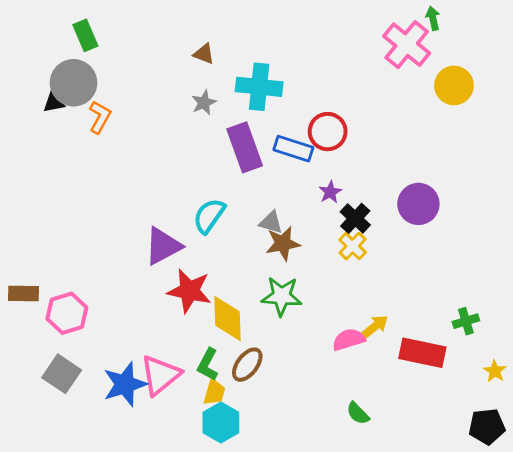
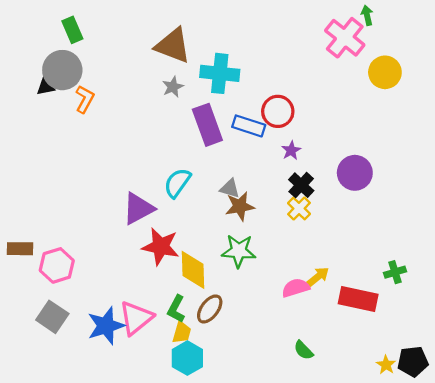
brown triangle: (204, 54) -> (173, 46), size x2.0
purple star: (330, 192) -> (291, 150), moved
yellow star: (495, 371) -> (386, 365), moved

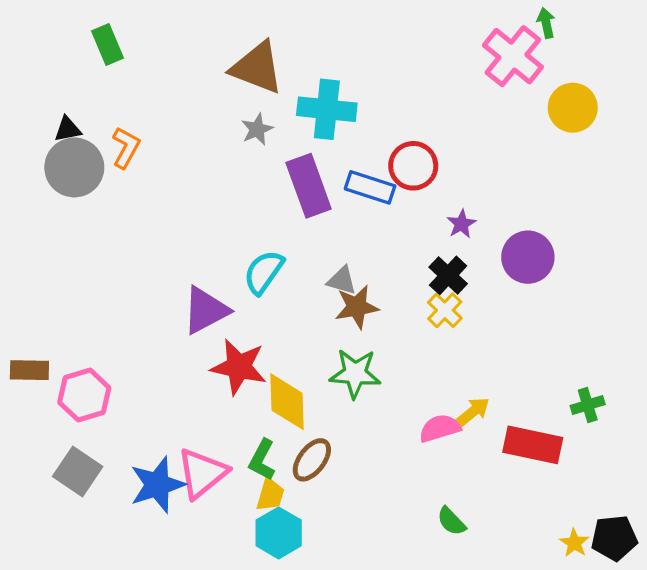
gray circle: (62, 70) -> (74, 167), moved
purple star: (291, 150) -> (461, 224), moved

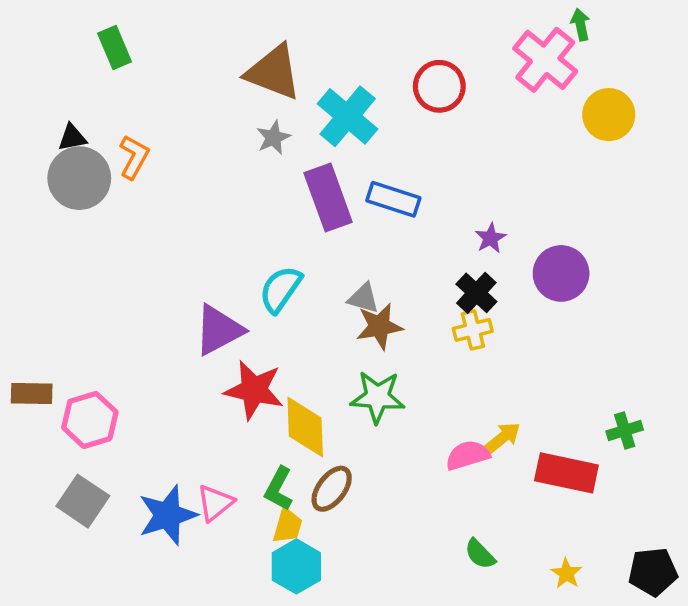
cyan cross: (327, 109) -> (348, 116), turned 34
red circle: (413, 166) -> (439, 86), moved
yellow cross: (445, 310) -> (473, 330), turned 32
pink triangle: (202, 473) -> (215, 503), size x0.7
yellow star: (574, 543) -> (566, 573), moved

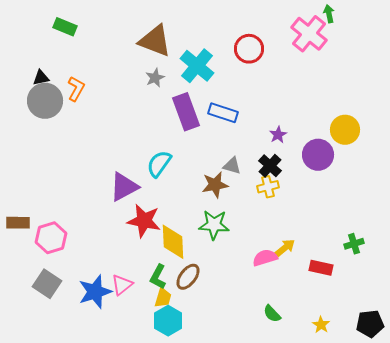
green rectangle: (115, 48) -> (65, 27), turned -45
yellow circle: (609, 115) -> (345, 130), moved
gray triangle: (363, 298) -> (232, 166), moved
red rectangle: (566, 473) -> (321, 268), size x0.7

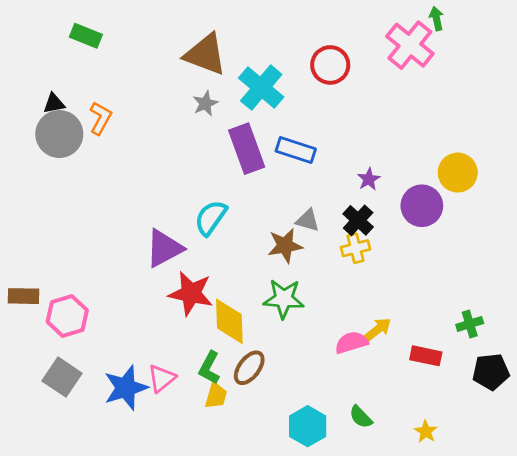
cyan hexagon: (168, 321) -> (308, 426), moved
black pentagon: (370, 324) -> (491, 372), moved

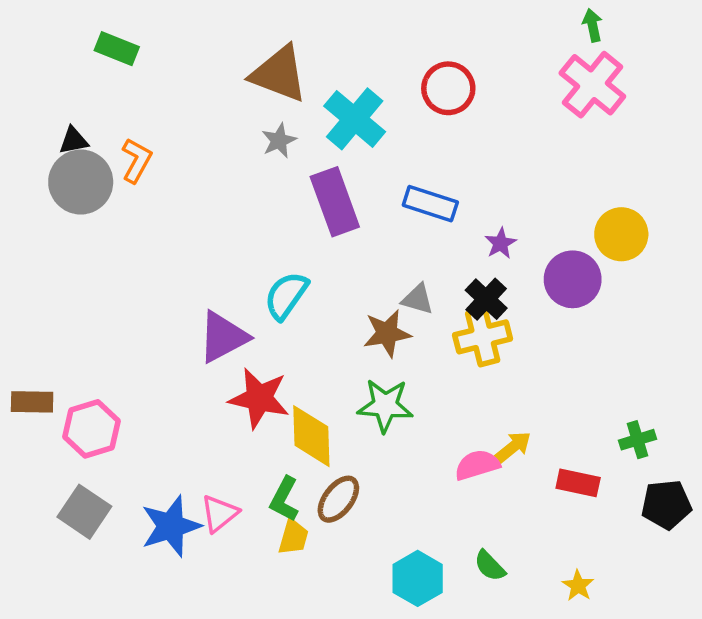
pink cross: (410, 45) -> (592, 85), moved
blue rectangle: (296, 150) -> (430, 204), moved
yellow cross: (355, 248) -> (483, 337), size x1.4

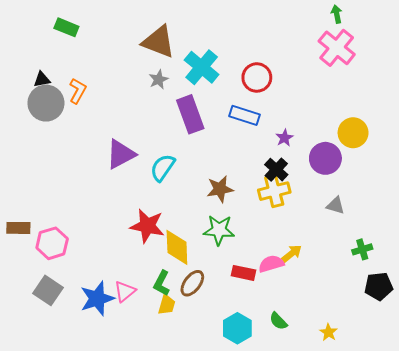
red circle: (448, 88) -> (257, 77), moved
gray triangle: (418, 299) -> (336, 205), moved
purple triangle: (223, 337) -> (121, 154), moved
red rectangle: (578, 483) -> (244, 273), moved

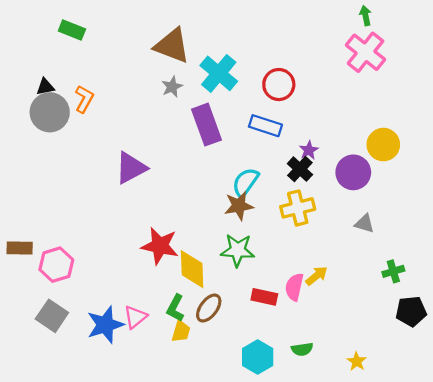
cyan semicircle: (163, 168) -> (245, 182), moved
black cross: (276, 170) -> (300, 169), moved
pink semicircle: (271, 264) -> (294, 287), turned -60
green semicircle: (278, 321) -> (302, 349), turned -54

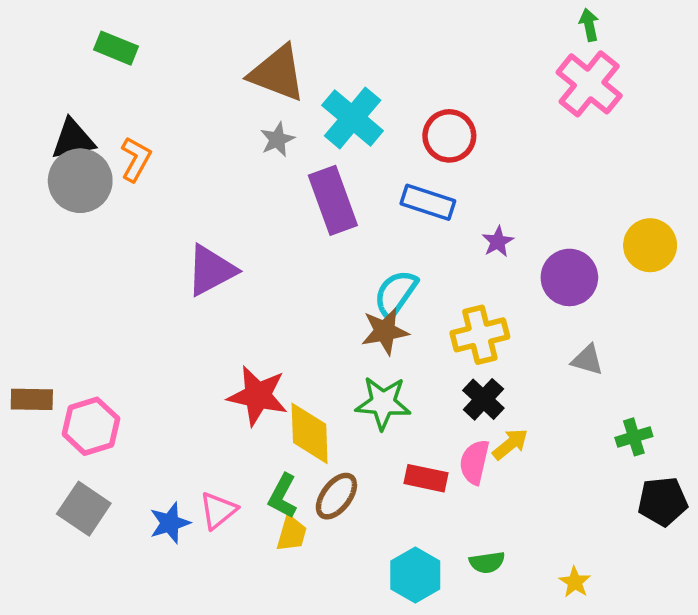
black triangle: (45, 87) -> (73, 139), size x1.5
yellow circle: (383, 145) -> (650, 245), moved
black cross: (300, 169) -> (483, 399), moved
blue star: (105, 325) -> (170, 523), size x0.7

